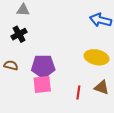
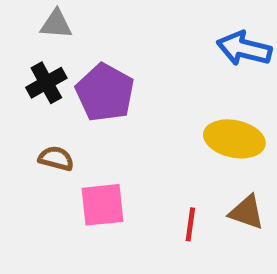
brown semicircle: (11, 65) -> (56, 158), moved
purple pentagon: (43, 66) -> (105, 93), moved, turned 30

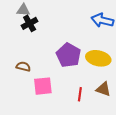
black cross: (46, 83) -> (30, 23), moved
purple pentagon: (105, 93) -> (69, 55), moved

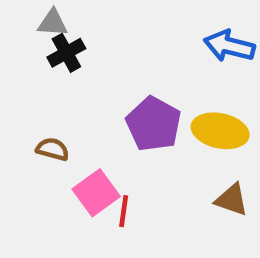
pink square: (43, 86) -> (96, 193), turned -30
red line: (80, 94) -> (124, 211), moved

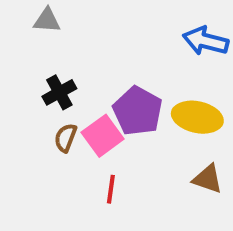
black cross: (66, 53) -> (59, 92), moved
brown semicircle: (53, 149) -> (66, 138), moved, turned -84
pink square: (96, 193) -> (103, 136), moved

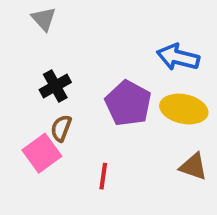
gray triangle: (47, 20) -> (44, 19), turned 44
blue arrow: (206, 41) -> (178, 57), moved
pink square: (103, 136) -> (42, 153), moved

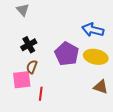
pink square: (42, 153) -> (22, 80), turned 30
red line: (103, 176) -> (41, 94), moved

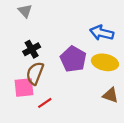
brown semicircle: (32, 67) -> (35, 73), size x1.5
red line: (41, 94) -> (45, 103), turned 48

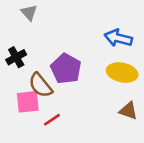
black cross: (32, 49) -> (16, 57), moved
purple pentagon: (73, 59) -> (66, 69), moved
brown semicircle: (35, 73) -> (40, 85), turned -60

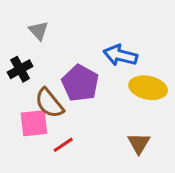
gray triangle: (29, 13) -> (39, 31), moved
blue arrow: (118, 38) -> (120, 55), moved
brown triangle: (128, 111) -> (139, 143), moved, turned 42

